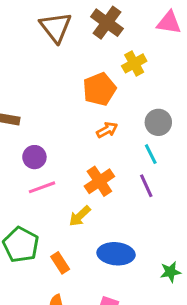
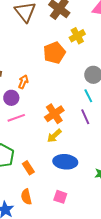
orange arrow: (107, 130) -> (23, 82), moved, turned -40
yellow arrow: (80, 216) -> (54, 136), moved

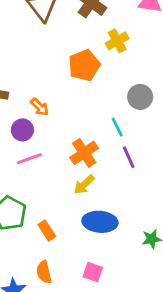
orange arrow: (23, 82) -> (40, 107), turned 112
cyan line: (88, 96) -> (117, 127), moved

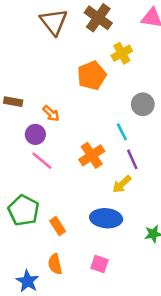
pink line: (30, 159) -> (42, 161), turned 60
yellow arrow: (84, 184) -> (122, 184), moved

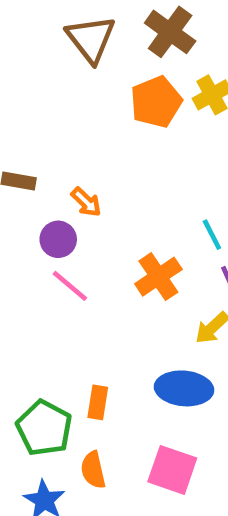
orange pentagon: (92, 75) -> (156, 102), moved
green pentagon: (24, 210) -> (44, 428), moved
orange rectangle: (58, 226) -> (98, 402), turned 42
pink square: (100, 264) -> (172, 470), size x1.5

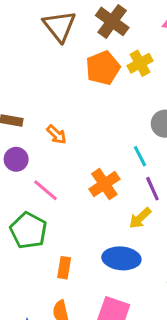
purple circle: (58, 239) -> (16, 159), moved
green pentagon: (44, 428) -> (29, 231), moved

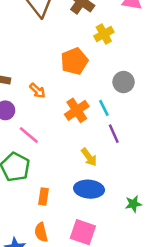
orange pentagon: (103, 68) -> (74, 61), moved
orange cross: (104, 184) -> (77, 110), moved
yellow arrow: (140, 218) -> (89, 157), moved, turned -84

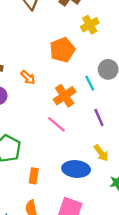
cyan line: (104, 108) -> (90, 83), moved
pink line: (29, 135) -> (57, 124), moved
yellow arrow: (89, 157) -> (101, 153), moved

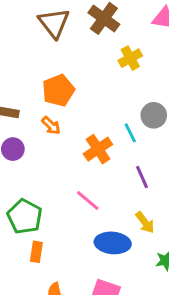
orange pentagon: (62, 50) -> (58, 90), moved
pink line: (57, 124) -> (88, 200), moved
orange rectangle: (34, 176) -> (36, 252), moved

